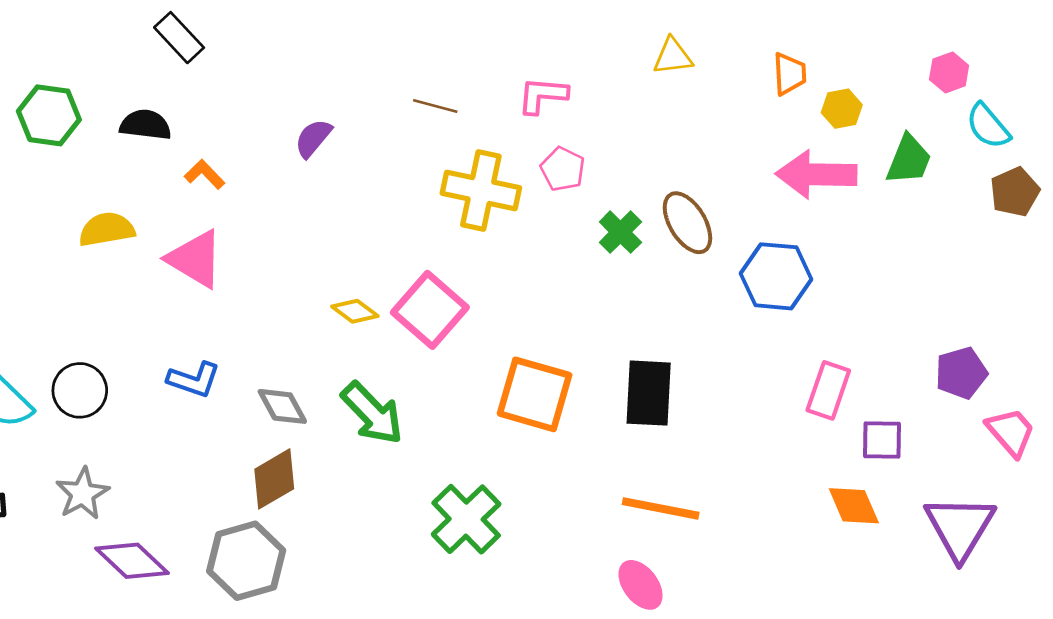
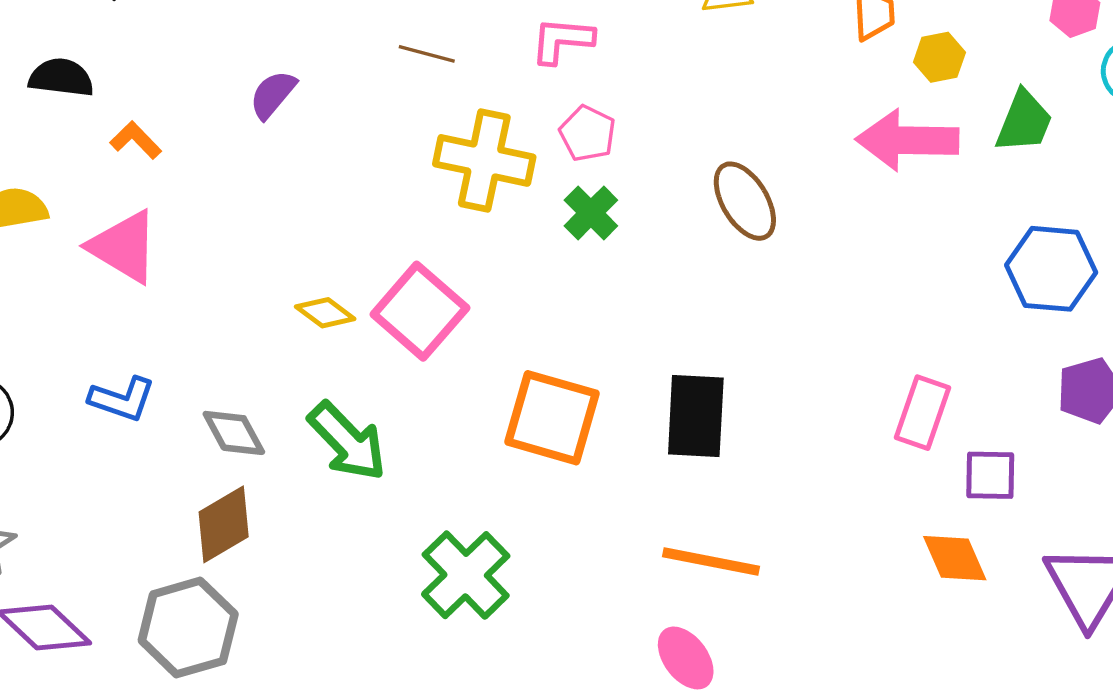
green cross: (620, 232) -> (591, 213), moved
blue hexagon: (776, 276) -> (1051, 269), moved

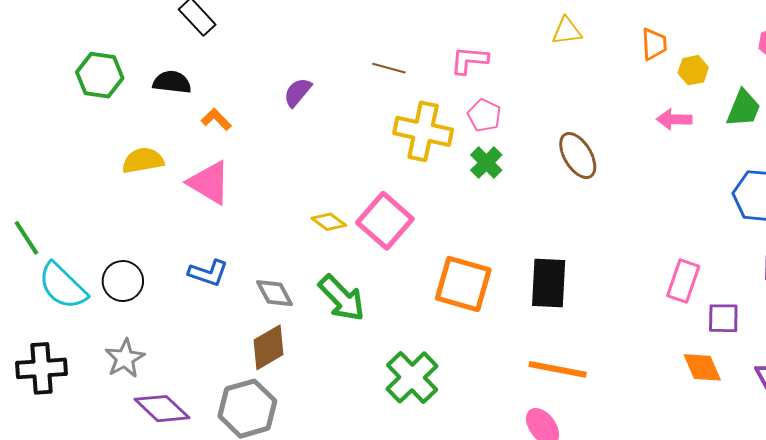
pink arrow: (907, 140) -> (674, 119), size x0.6

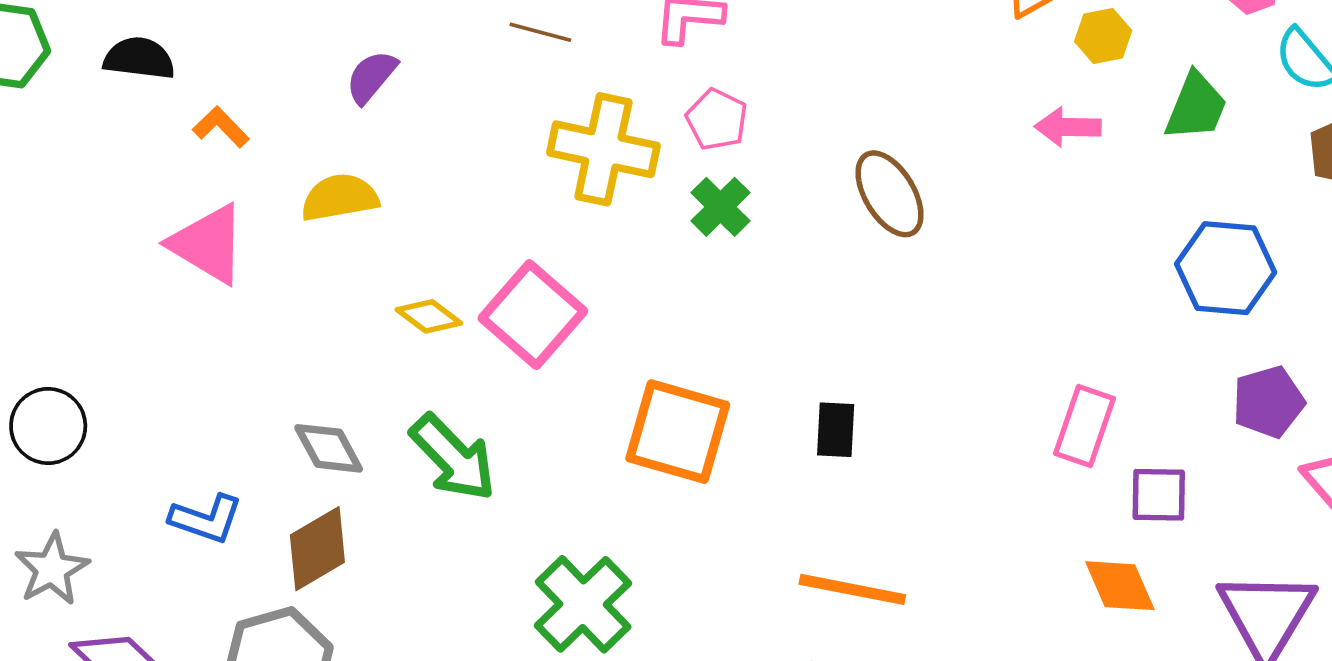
yellow semicircle: (143, 161) -> (340, 198), moved
blue L-shape: (208, 273) -> (206, 519), moved
black rectangle: (549, 283) -> (836, 430), size x0.6

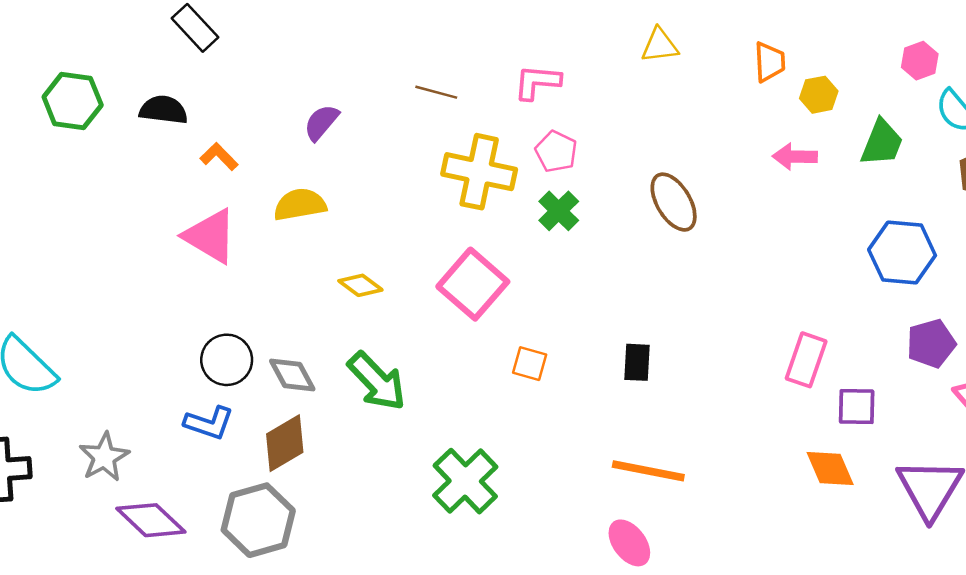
pink square: (533, 315) -> (473, 284), moved
black circle: (48, 426) -> (227, 360), moved
orange square: (678, 432) -> (530, 364), size x0.5

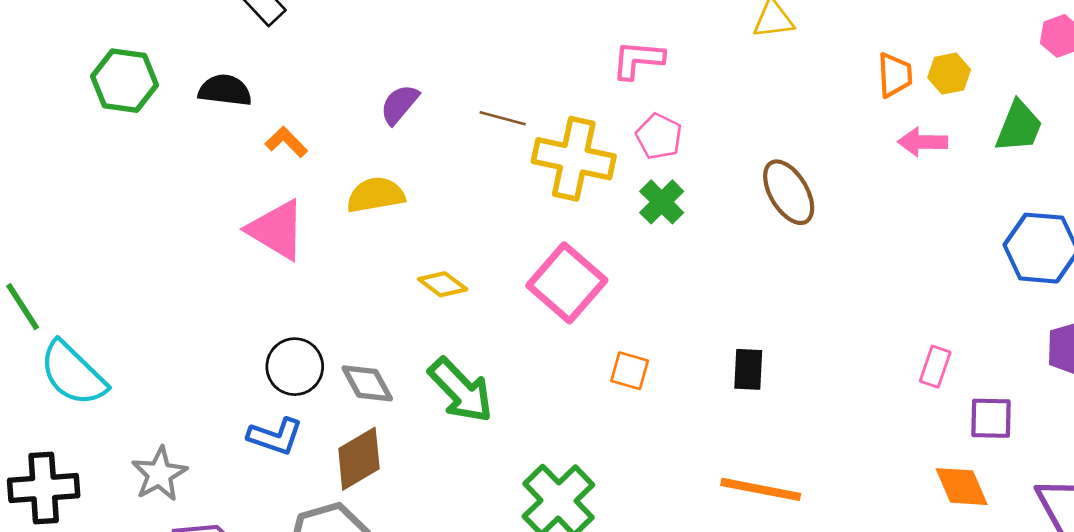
orange trapezoid: (770, 62) -> (895, 75), moved
brown line: (436, 92) -> (503, 118), moved
pink rectangle: (806, 360) -> (935, 367), size x0.7

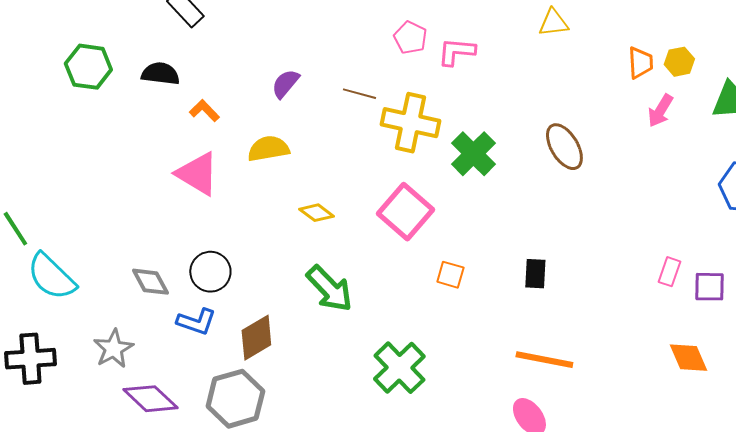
pink pentagon: (659, 136) -> (410, 38), moved
pink arrow: (923, 142) -> (660, 111), turned -60
green cross: (662, 202) -> (473, 154), size x1.4
gray diamond: (367, 383) -> (150, 282), moved
purple square: (991, 418) -> (709, 287), moved

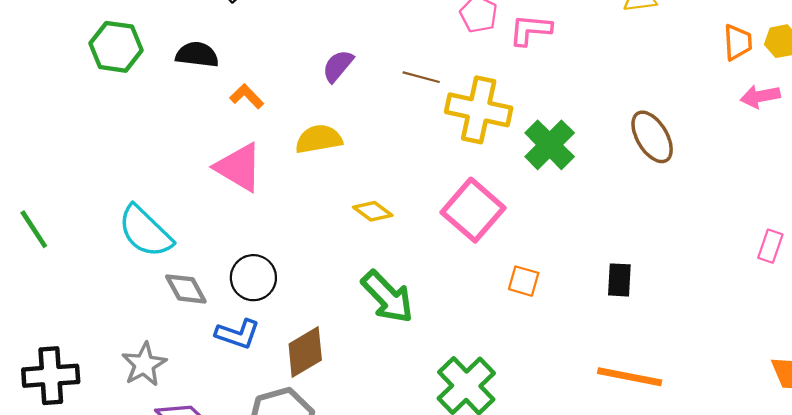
pink arrow: (660, 111) -> (760, 96), turned 48
pink rectangle: (669, 272) -> (770, 246), moved
cyan semicircle: (51, 277) -> (145, 231), moved

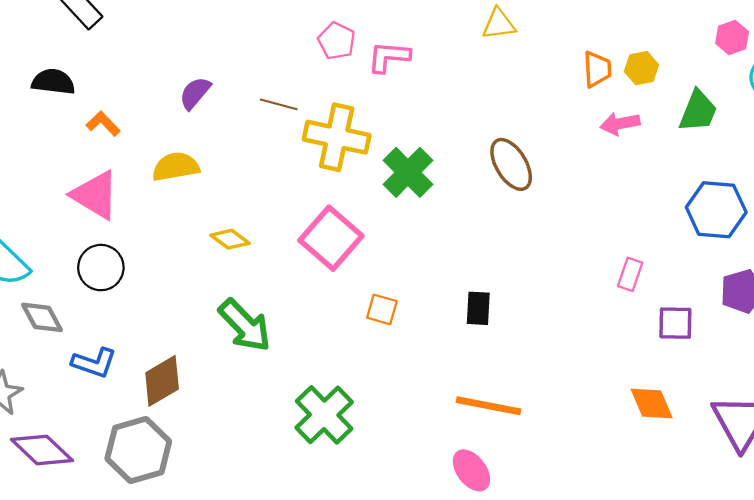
black circle: (253, 278) -> (101, 268), moved

